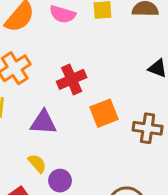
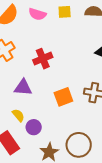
orange square: (104, 113) -> (63, 97), moved

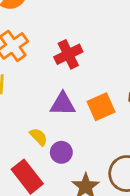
purple triangle: (23, 87) -> (63, 104), moved

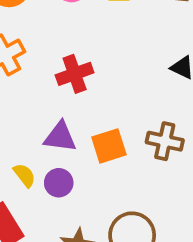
purple circle: (61, 152) -> (59, 183), moved

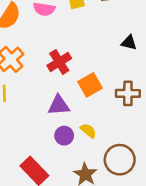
orange square: (109, 146) -> (90, 85), moved
yellow semicircle: (24, 175) -> (88, 131), moved

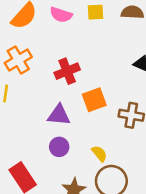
yellow semicircle: (88, 131) -> (99, 154), moved

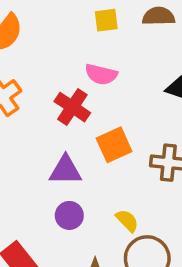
pink semicircle: (61, 15) -> (101, 74), moved
red cross: (67, 71) -> (72, 107), turned -30

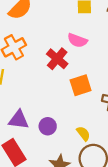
purple triangle: (65, 170) -> (19, 120), moved

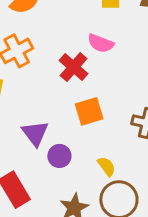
orange square: (81, 85) -> (89, 111), moved
purple triangle: (19, 120) -> (35, 133), moved, turned 45

